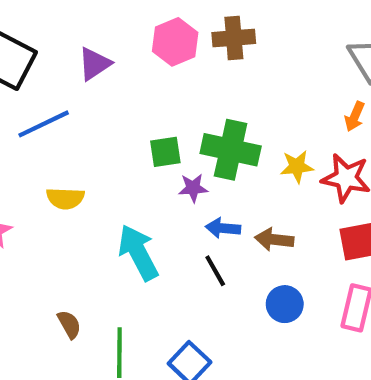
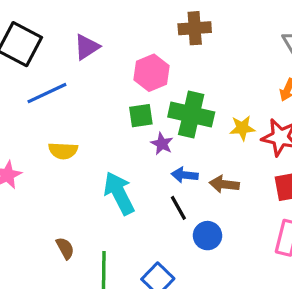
pink hexagon: (175, 42) -> (152, 73), moved
purple star: (193, 188) -> (162, 144), turned 30
blue circle: (285, 304) -> (207, 236), moved

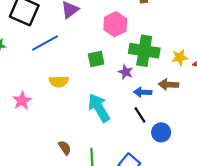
green square: (141, 116) -> (96, 59), moved
brown arrow: (224, 184) -> (169, 85), moved

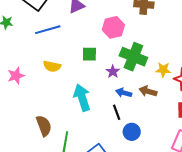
brown semicircle: (65, 148) -> (44, 126), size x1.5

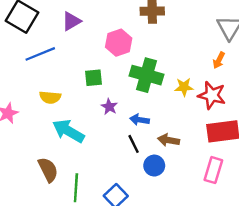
purple star: (113, 72) -> (109, 107), moved
brown arrow: (148, 91) -> (169, 140), moved
cyan arrow: (82, 98) -> (68, 131), moved, turned -36

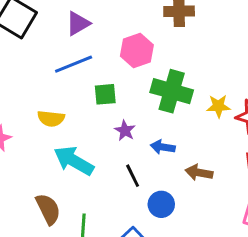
blue line: (40, 54) -> (74, 64), moved
black line: (134, 144) -> (133, 176), moved
blue circle: (154, 166) -> (161, 204), moved

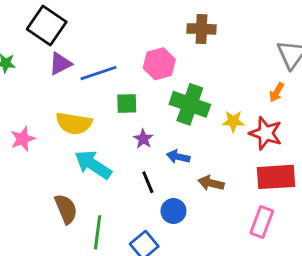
purple triangle: (78, 23) -> (60, 64), moved
yellow semicircle: (51, 119) -> (74, 123), size x1.4

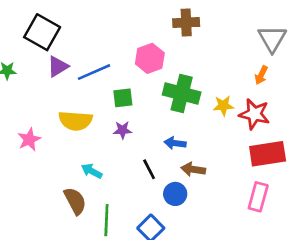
purple star: (143, 139) -> (122, 130), moved, turned -30
cyan arrow: (93, 165) -> (92, 171), moved, size x0.6
brown arrow: (211, 183) -> (193, 169), moved

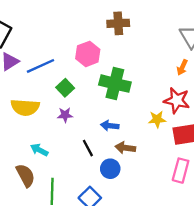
green square: (123, 98) -> (65, 88), turned -36
yellow star: (223, 106) -> (157, 119), moved

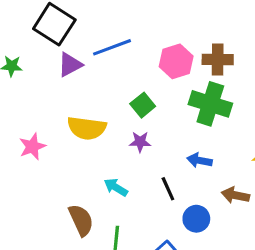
brown cross: (118, 23) -> (218, 60), moved
blue line: (41, 66) -> (112, 47), moved
brown arrow: (125, 148) -> (235, 195), moved
cyan arrow: (39, 150) -> (116, 187), moved

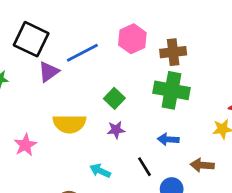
pink hexagon: (176, 61) -> (132, 39), moved

